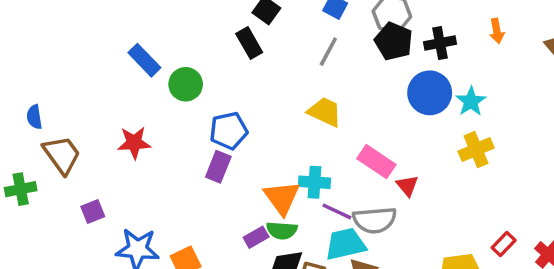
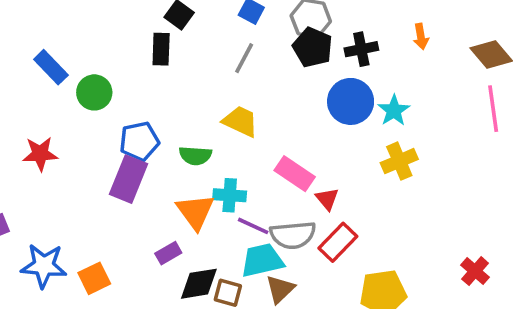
black rectangle: (249, 43) -> (161, 49), turned 32
purple rectangle: (218, 167) -> (129, 179), size x1.4
green semicircle: (282, 230) -> (195, 156), moved
red rectangle: (504, 244) -> (338, 242), moved, size x1.5

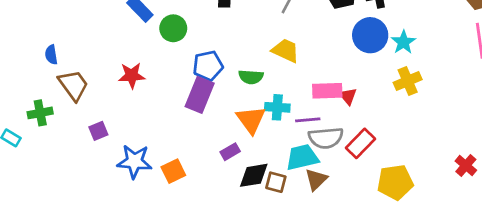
pink rectangle: (295, 174) -> (327, 91), turned -36
red triangle: (327, 199) -> (348, 96), moved
purple line: (253, 226) -> (308, 120), moved, turned -30

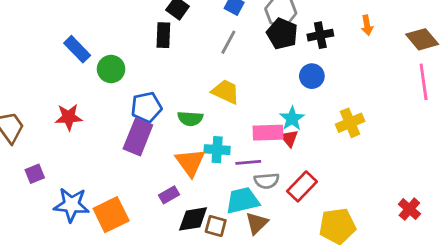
blue circle: (370, 35) -> (312, 76), size x0.7
cyan star: (403, 42) -> (292, 119), moved
gray semicircle: (326, 138) -> (267, 181), size x0.7
orange square: (173, 171) -> (111, 215), size x1.4

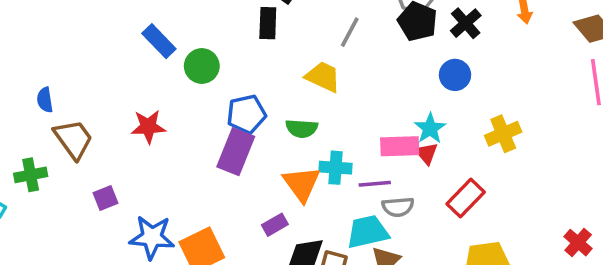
black cross: (320, 35) -> (466, 23), turned -30
yellow trapezoid: (226, 92) -> (323, 77), moved
red rectangle: (302, 186) -> (466, 198), moved

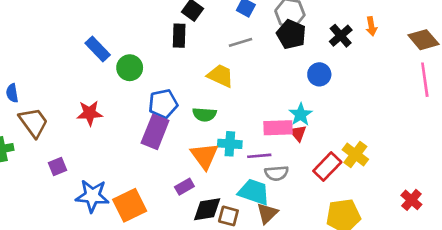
black cross: (466, 23) -> (341, 36), moved
gray line: (350, 32) -> (240, 42), turned 45
yellow cross: (503, 134) -> (355, 155), moved, turned -30
cyan trapezoid: (368, 232) -> (254, 192), turned 32

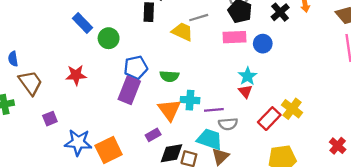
yellow trapezoid: (220, 76) -> (182, 32), moved
pink rectangle: (278, 128) -> (235, 37), moved

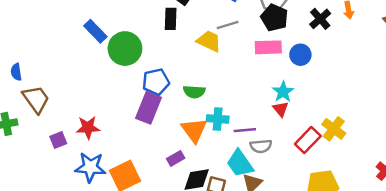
green circle: (109, 38) -> (125, 49), size x1.4
red star: (76, 75) -> (88, 128), moved
cyan trapezoid: (210, 139) -> (240, 163), turned -144

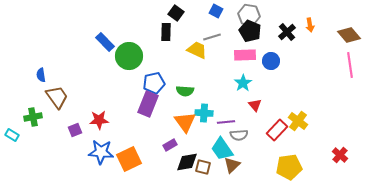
cyan star: (283, 92) -> (243, 83), moved

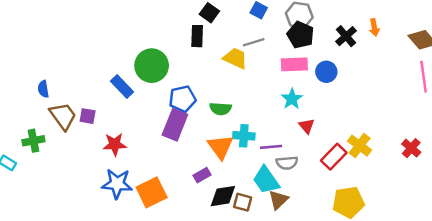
blue rectangle: (105, 42) -> (122, 87), moved
purple square: (75, 130) -> (88, 116), moved, turned 32
red cross: (340, 155) -> (411, 148), moved

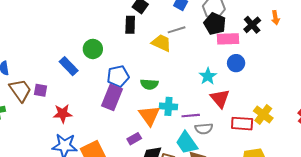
pink rectangle: (294, 64) -> (228, 39), moved
green circle: (152, 66) -> (93, 49), size x0.7
blue circle: (326, 72) -> (236, 63), moved
red triangle: (307, 126) -> (220, 98), size x1.5
red rectangle: (334, 157) -> (242, 124), turned 50

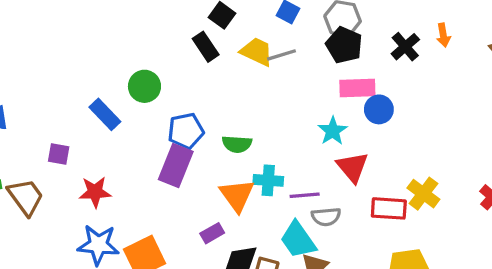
black rectangle: (130, 25) -> (206, 47), turned -36
pink rectangle: (228, 39) -> (357, 88), moved
yellow trapezoid: (161, 43) -> (257, 52), moved
brown trapezoid: (20, 90) -> (26, 197), moved

